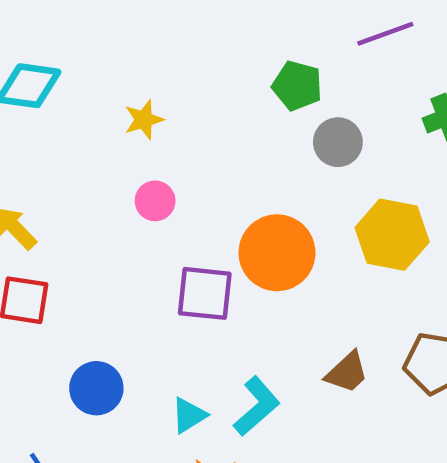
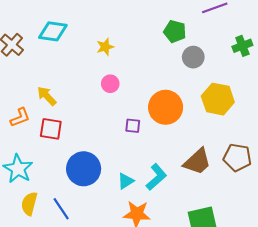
purple square: (205, 293) -> (133, 126), size x0.6
brown trapezoid: (347, 372) -> (197, 162), size x1.4
blue circle: (96, 388) -> (84, 169), size x1.4

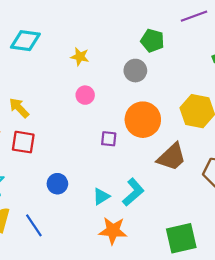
yellow star: (105, 47) -> (80, 57), turned 30
gray circle: (193, 57) -> (135, 71), moved
brown trapezoid: (197, 162) -> (172, 157), moved
blue circle: (84, 169) -> (57, 184), size x0.6

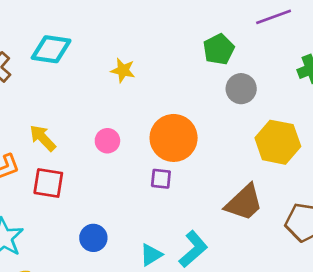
green pentagon: (152, 41) -> (219, 49), turned 30
gray circle: (135, 71) -> (241, 89), moved
pink circle: (85, 95) -> (107, 141), moved
orange circle: (143, 120) -> (174, 138), moved

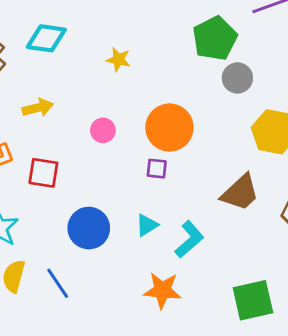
green pentagon: (219, 49) -> (215, 38), size x1.4
yellow arrow: (43, 138) -> (38, 108), moved, turned 120
blue circle: (93, 238) -> (89, 228), size x1.5
cyan triangle: (151, 255) -> (147, 225), moved

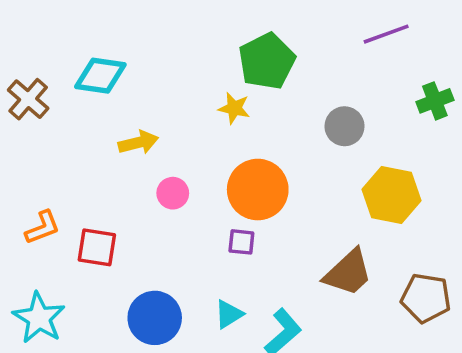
green pentagon: (215, 38) -> (267, 61), moved
yellow star: (118, 60) -> (234, 108), moved
yellow arrow: (38, 108) -> (138, 143), moved

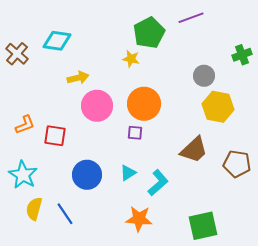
purple line: (386, 34) -> (191, 18), moved
gray circle: (344, 126) -> (204, 76), moved
pink circle: (173, 193) -> (97, 106), size x1.8

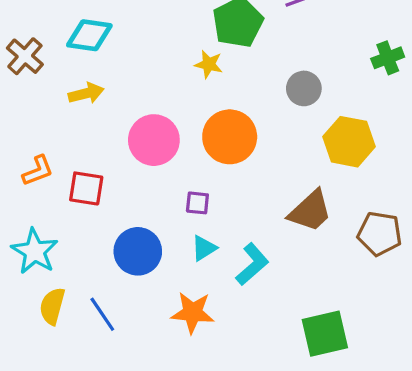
gray circle: (204, 76) -> (304, 88), moved
yellow arrow: (78, 78) -> (86, 93), moved
purple square: (135, 133) -> (197, 203), moved
orange star: (139, 219) -> (193, 313), moved

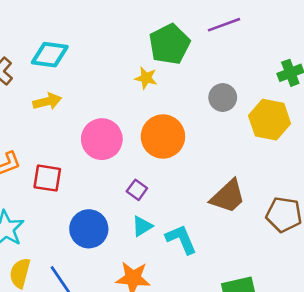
yellow hexagon: (349, 142) -> (270, 120), moved
purple square: (197, 203) -> (137, 190), turned 30
cyan L-shape: (252, 264) -> (181, 239), turned -72

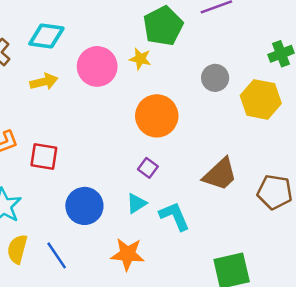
pink circle: (102, 139) -> (97, 66), moved
purple square: (137, 190) -> (148, 168), moved

